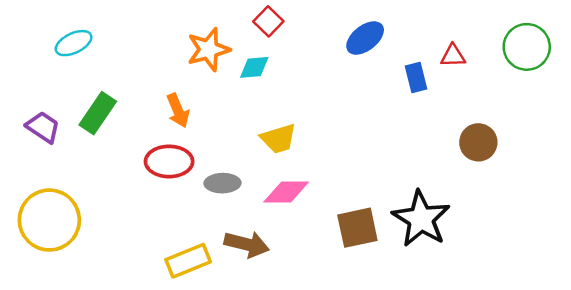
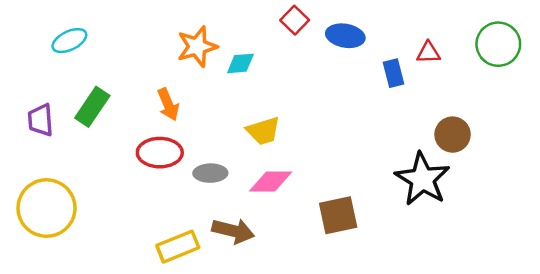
red square: (268, 21) -> (295, 20), moved
blue ellipse: (365, 38) -> (345, 36), turned 48
purple trapezoid: (43, 127) -> (40, 120), turned -128
black star: (421, 219) -> (422, 179), moved

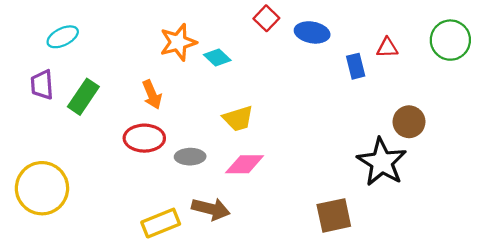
cyan diamond: (240, 63) -> (217, 58), turned 48
purple trapezoid: (40, 120) -> (42, 85), moved
brown square: (338, 215) -> (334, 215), moved

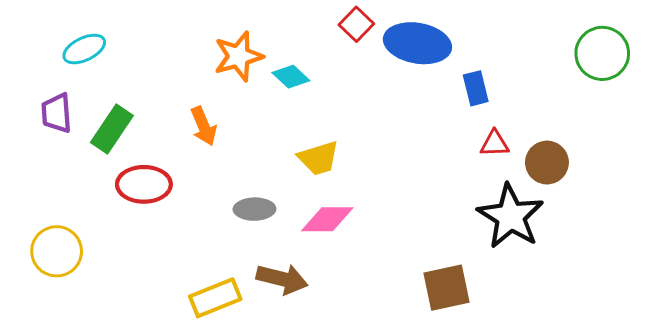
blue ellipse: (312, 32) -> (417, 43), size x1.4
red triangle: (387, 48) -> (495, 144), moved
red ellipse: (144, 138) -> (144, 184), moved
yellow circle: (42, 188) -> (57, 251), size x0.7

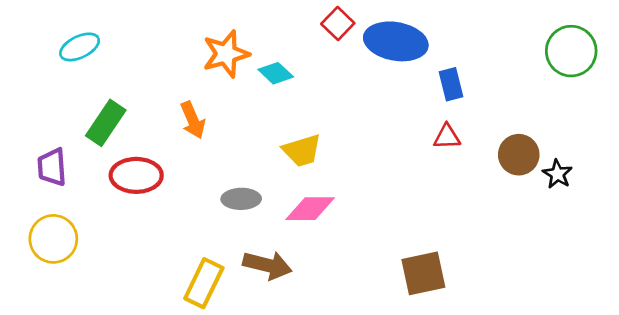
purple trapezoid: (57, 113) -> (52, 167), moved
red triangle: (495, 144) -> (447, 137), moved
black star: (511, 216) -> (557, 174), moved, size x0.5
yellow rectangle: (215, 298) -> (204, 283), turned -42

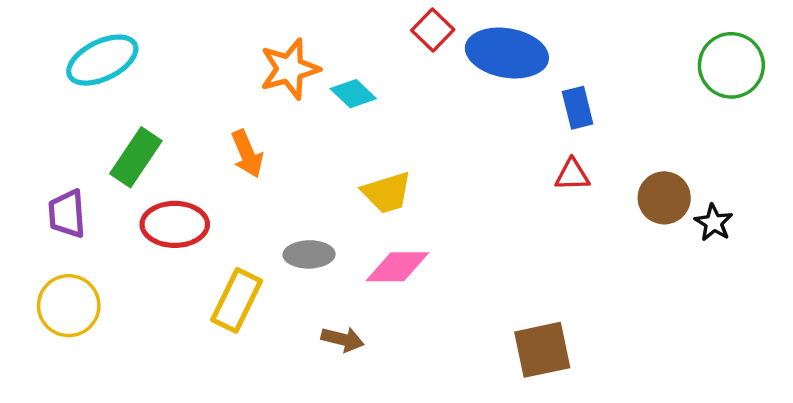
cyan ellipse: (80, 47) -> (102, 60), size x1.4
brown arrow: (267, 265) -> (343, 339), size x0.7
yellow rectangle: (204, 283) -> (237, 300), moved

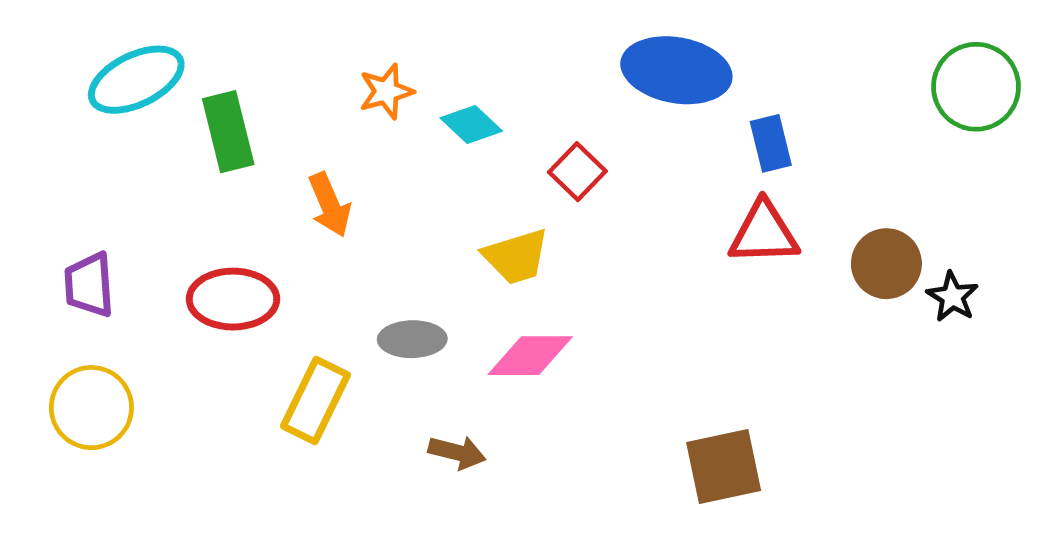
red square: (433, 30) -> (577, 172), moved
orange star: (290, 69) -> (386, 91), size x0.7
green rectangle: (136, 157) -> (228, 132), moved, turned -48
red triangle: (572, 175) -> (764, 233), size x1.5

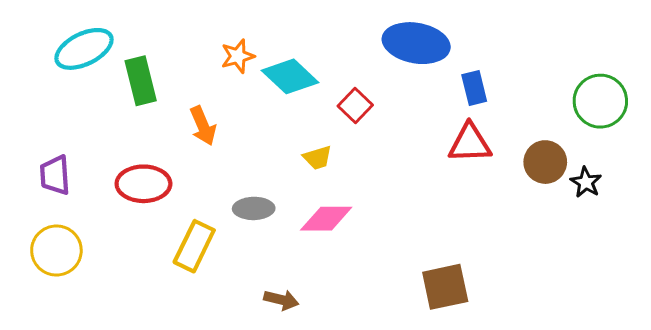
green circle: (976, 87) -> (600, 101), moved
cyan diamond: (471, 124) -> (290, 76), size x1.5
yellow trapezoid: (516, 257) -> (318, 158), size x0.7
brown arrow: (457, 452) -> (281, 300), moved

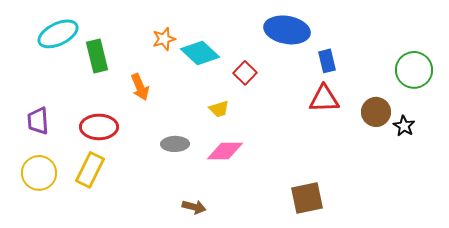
yellow rectangle: (194, 246) -> (90, 170), moved

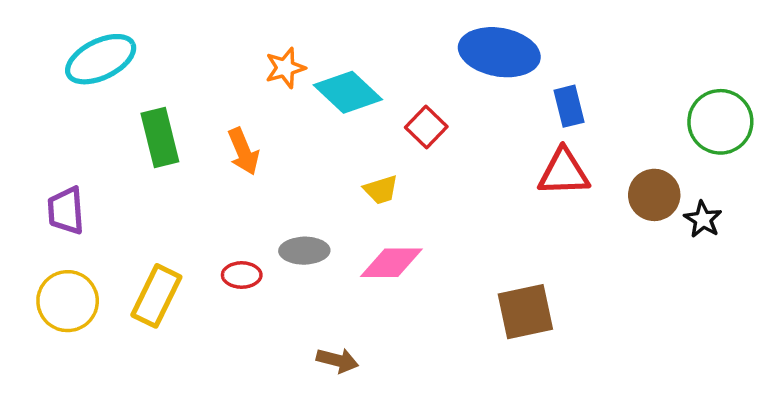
green rectangle: (97, 56) -> (160, 137), moved
red ellipse: (99, 127) -> (242, 275), moved, size x0.6
brown square: (307, 198) -> (525, 312), moved

